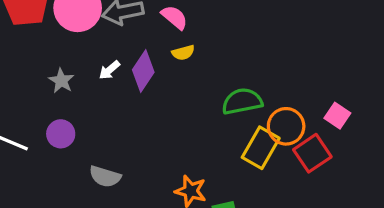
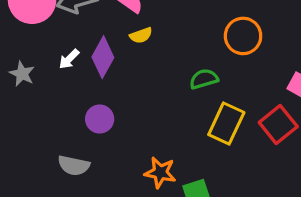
green semicircle: (242, 101) -> (204, 79), size x0.7
orange circle: (286, 126) -> (243, 36), moved
purple circle: (61, 134) -> (100, 119), moved

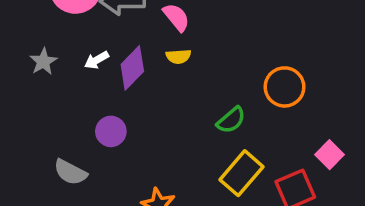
green semicircle: (204, 79) -> (231, 120), turned 140

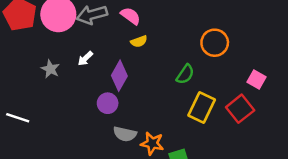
purple diamond: (132, 68) -> (119, 76), moved
gray semicircle: (70, 172) -> (125, 134), moved

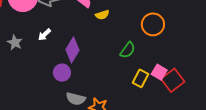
yellow semicircle: (139, 41) -> (102, 15), moved
pink square: (257, 80) -> (159, 72), moved
yellow rectangle: (202, 108) -> (141, 78), size x0.7

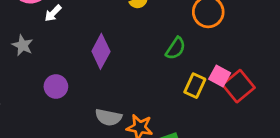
white arrow: (44, 35) -> (53, 13), moved
purple circle: (62, 73) -> (56, 86), moved

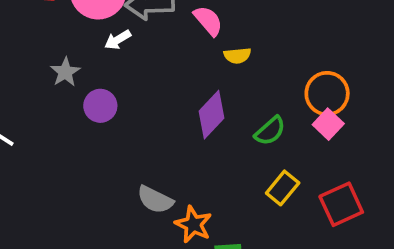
purple diamond: (101, 51) -> (211, 115), moved
pink square: (220, 76) -> (328, 124), moved
purple circle: (56, 86) -> (100, 106), moved

